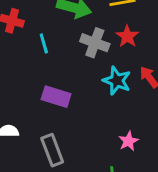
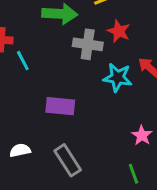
cyan line: (44, 43) -> (23, 61), moved

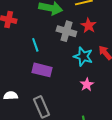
cyan line: (23, 61) -> (35, 45), moved
pink star: (142, 135) -> (87, 84), moved

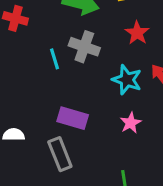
gray cross: (66, 31) -> (84, 47), moved
purple rectangle: (42, 70) -> (73, 118), moved

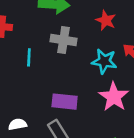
cyan line: (55, 59) -> (29, 57), moved, turned 30
pink star: (131, 123) -> (114, 97), size x1.6

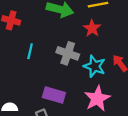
red star: (106, 20) -> (92, 28), moved
gray cross: (64, 40) -> (68, 53), moved

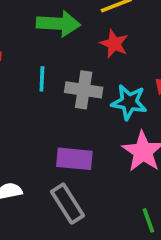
cyan line: (30, 51) -> (42, 79), moved

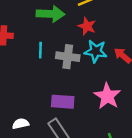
cyan star: (129, 102) -> (96, 51), moved

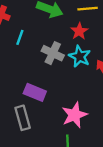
cyan line: (40, 50) -> (20, 37), moved
pink star: (107, 96) -> (74, 115), moved

